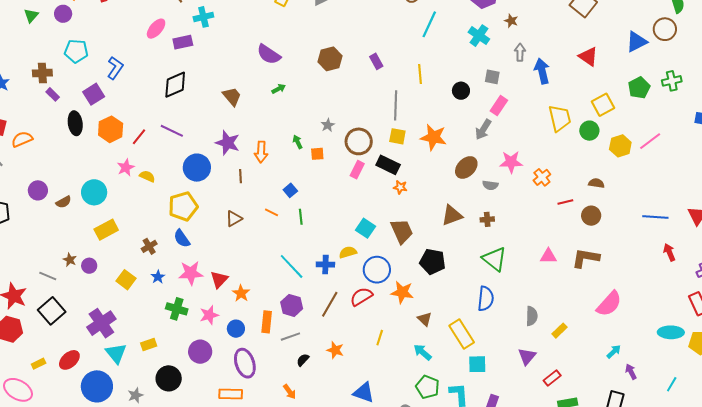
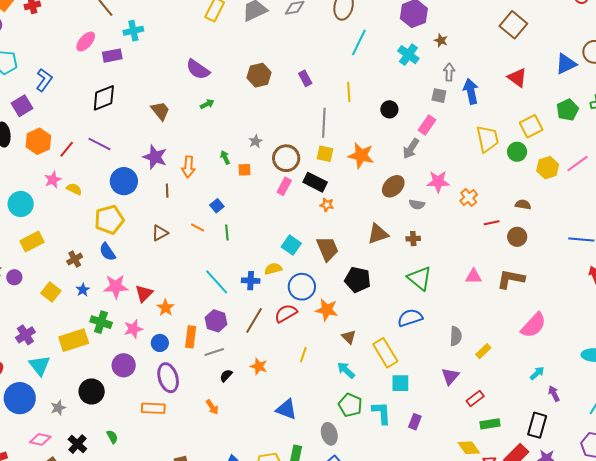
gray square: (492, 77) -> (439, 96), moved
blue semicircle: (486, 299) -> (410, 318), turned -115
purple cross: (101, 323) -> (25, 335), size x0.7
yellow rectangle: (149, 344) -> (74, 340), moved, size x1.8

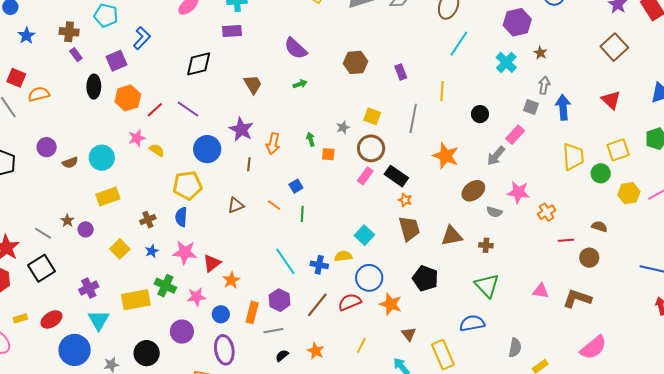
purple rectangle: (112, 56) -> (232, 31), moved
yellow square: (325, 154) -> (372, 116), moved
brown trapezoid: (327, 249) -> (409, 229), moved
blue semicircle: (107, 252) -> (181, 217), turned 30

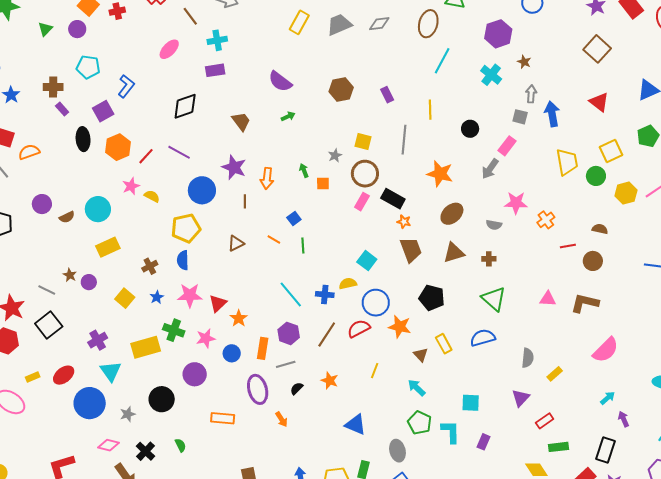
brown ellipse: (473, 191) -> (452, 214), moved
purple ellipse: (224, 350) -> (258, 389), moved
yellow rectangle: (443, 355) -> (444, 344), moved, size x0.7

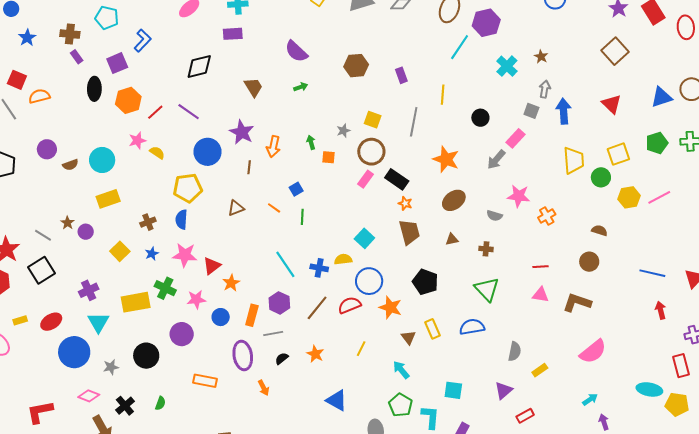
purple hexagon: (498, 34) -> (486, 23), moved
red line: (568, 246) -> (540, 267), moved
brown triangle: (454, 253) -> (452, 239), size x0.6
green semicircle: (181, 445) -> (160, 403), turned 40

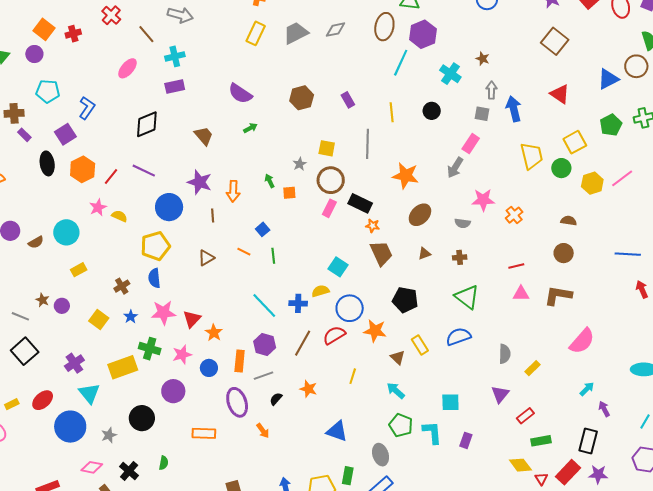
black circle: (480, 118) -> (432, 111), moved
yellow rectangle: (108, 199) -> (79, 270), size x0.7

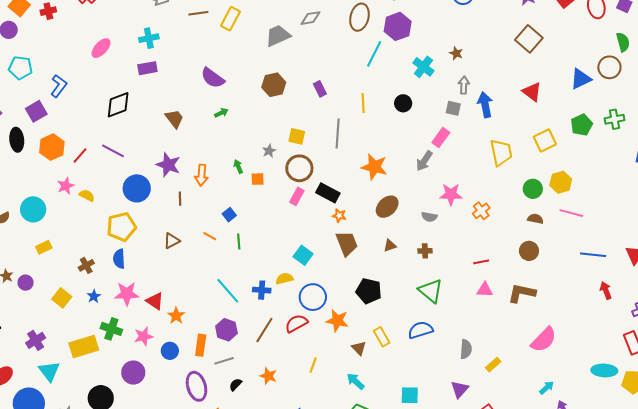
gray trapezoid: (296, 33) -> (278, 36), moved
brown line: (146, 34) -> (198, 13), moved, turned -60
green circle: (561, 168) -> (533, 189), moved
pink line: (622, 178) -> (571, 213), moved, turned 50
red triangle: (192, 319) -> (155, 301), turned -42

